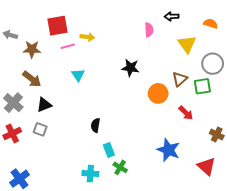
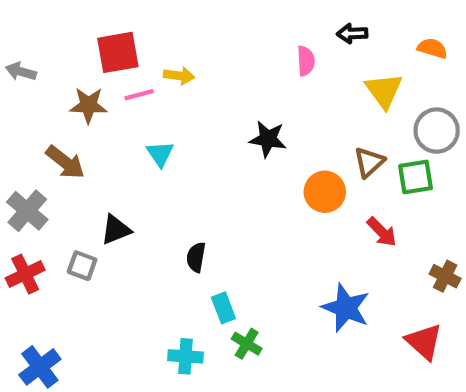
brown star: (32, 49) -> (88, 105), moved
black triangle: (44, 105) -> (116, 230), moved

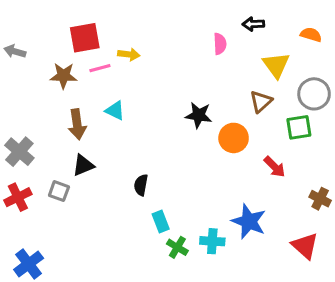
black star: (268, 139) -> (199, 115), moved
cyan triangle: (160, 154) -> (115, 111), turned -30
brown arrow: (65, 162) -> (77, 124), moved, turned 44
brown triangle: (369, 162) -> (261, 102), moved
cyan cross: (185, 356) -> (212, 241), moved

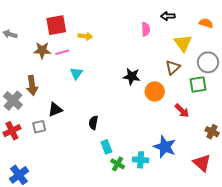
pink line: (100, 68) -> (62, 52), moved
cyan triangle: (115, 111) -> (76, 73), turned 40
brown arrow: (77, 124) -> (32, 85), moved
gray square: (59, 191) -> (39, 127), turned -32

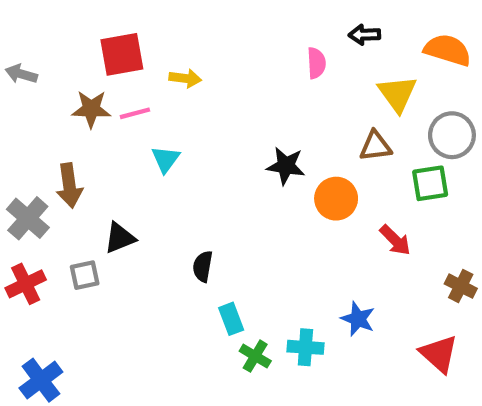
orange semicircle: (206, 23) -> (448, 50), size x1.5
brown triangle: (173, 67) -> (375, 146), turned 35
blue star: (165, 147) -> (358, 319), size x0.7

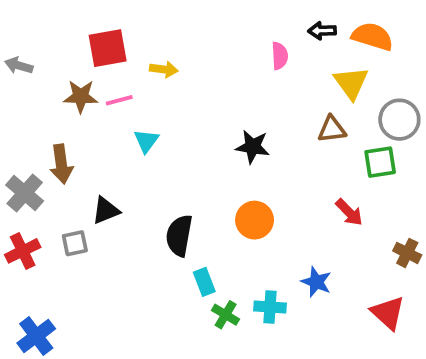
orange semicircle: (448, 50) -> (372, 37), moved
orange circle: (336, 199) -> (255, 220), moved
black semicircle: (203, 266) -> (179, 236), size x1.5

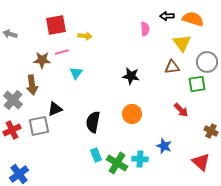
brown star: (81, 96) -> (42, 60), moved
gray square: (75, 243) -> (39, 126), size x1.5
cyan rectangle: (204, 282) -> (96, 155), moved
green cross: (226, 315) -> (117, 163), size x1.5

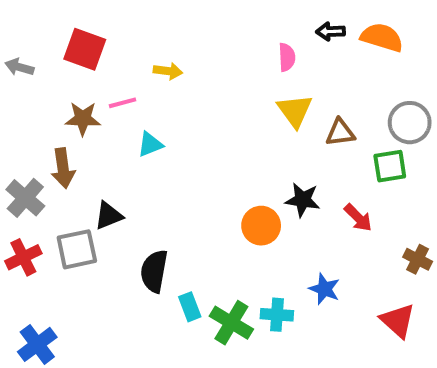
red square: (56, 25) -> (85, 49), moved, turned 30
yellow triangle: (182, 43) -> (295, 111), moved
cyan triangle: (76, 73) -> (150, 144), turned 32
black star: (131, 76) -> (303, 200), moved
black semicircle: (93, 122) -> (154, 271), moved

